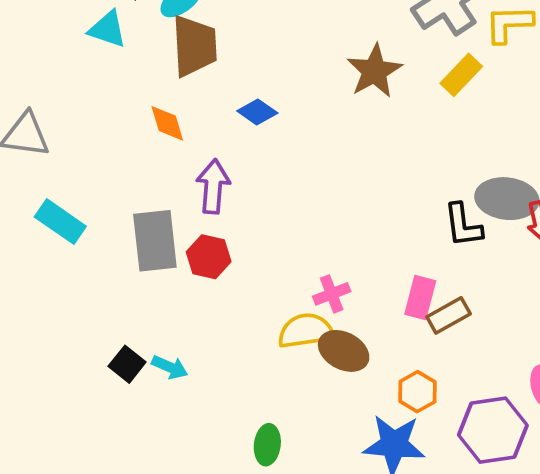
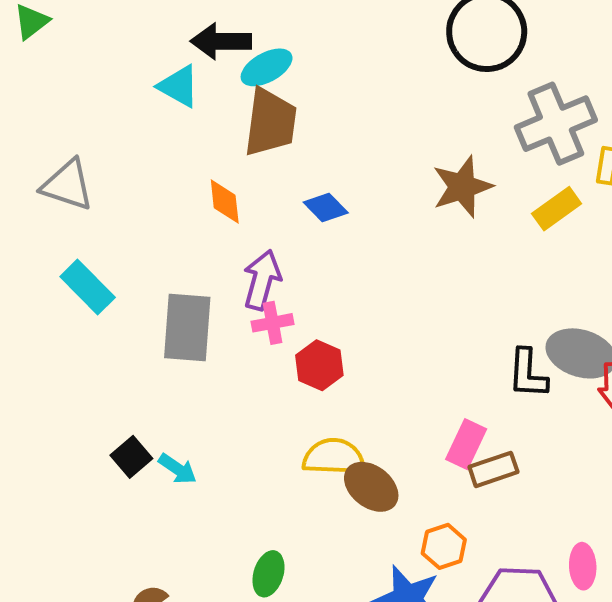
red hexagon: (209, 257) -> (319, 365), moved
pink cross: (332, 294) -> (272, 323), moved

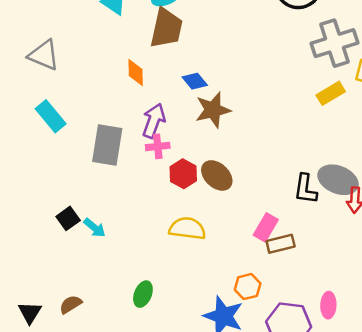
brown star: (462, 187) -> (213, 110), moved
brown ellipse: (371, 487) -> (217, 175), moved

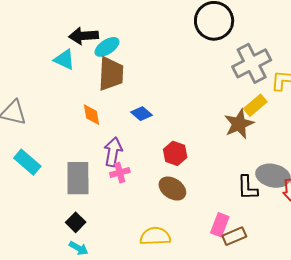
brown star: (213, 110) -> (239, 124), moved
red hexagon: (183, 174) -> (175, 153), moved
black square: (68, 218) -> (76, 222), moved

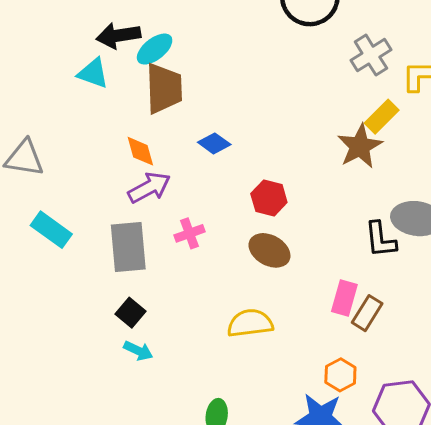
gray cross: (252, 63) -> (371, 55), size x0.7
purple arrow: (113, 152) -> (149, 187), moved, turned 56
brown rectangle: (234, 236) -> (367, 313), turned -30

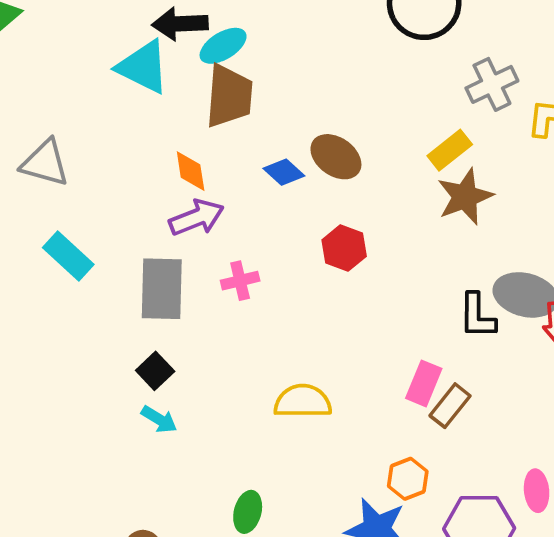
cyan triangle: (93, 73) -> (143, 67), size x1.4
yellow rectangle: (382, 117) -> (450, 150), moved
brown ellipse: (269, 250) -> (336, 157), moved

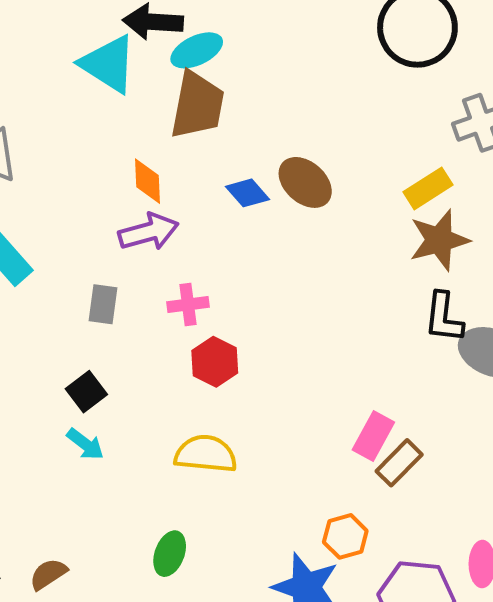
red hexagon: (344, 248) -> (215, 362), moved
gray rectangle: (162, 289) -> (103, 304), size x0.6
black L-shape: (477, 316) -> (444, 317), moved
yellow semicircle: (303, 401) -> (206, 454), moved

